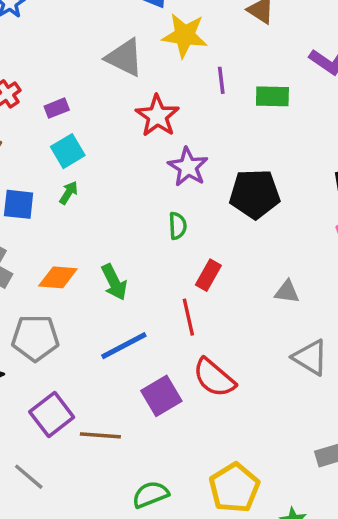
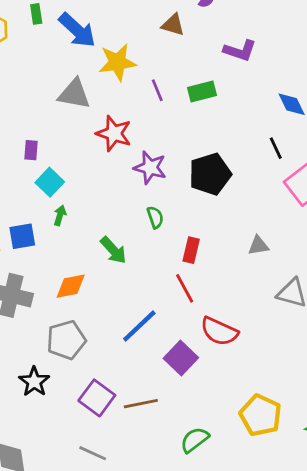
purple rectangle: (57, 108) -> (31, 150), turned -48
green arrow: (114, 282) -> (113, 250), moved

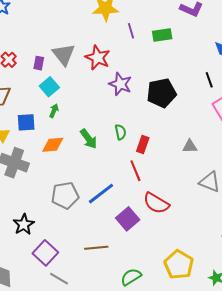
gray triangle: (74, 94) -> (64, 54), moved, turned 35
green semicircle: (155, 217) -> (120, 132), moved
orange diamond: (71, 286) -> (53, 145), moved
gray pentagon: (66, 340) -> (65, 195), moved
purple square: (97, 398) -> (45, 253), moved

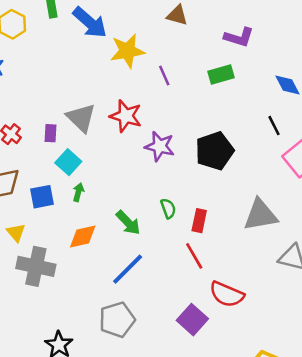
green rectangle: (162, 35) -> (221, 74), moved
blue square: (26, 122) -> (42, 197), moved
gray triangle: (190, 146) -> (260, 215), size x1.8
blue line: (101, 194) -> (128, 269), moved
gray pentagon: (65, 195) -> (117, 320), moved

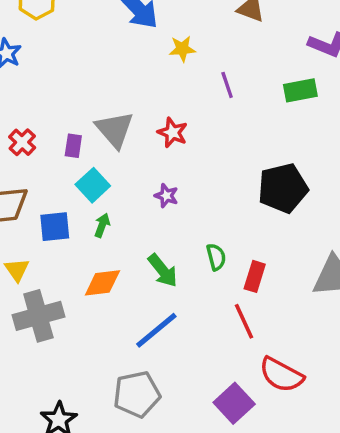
yellow star: (127, 51) -> (182, 49), size x0.6
red star: (126, 116) -> (172, 133), size x0.7
purple star: (160, 146) -> (166, 196), moved, size x0.6
gray cross: (36, 266) -> (38, 316), turned -33

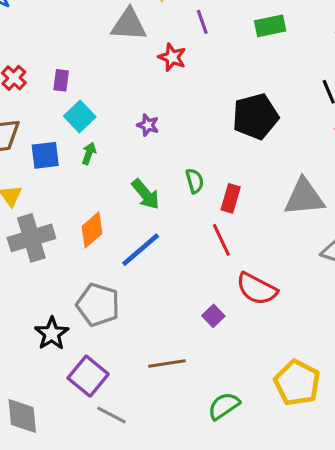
gray triangle: (115, 130) -> (129, 25), moved, turned -45
red star: (172, 133) -> (172, 57), moved
orange diamond: (102, 283) -> (92, 230), moved, turned -33
gray pentagon: (137, 394) -> (98, 305), moved, turned 30
purple square: (234, 403) -> (213, 316), size x0.6

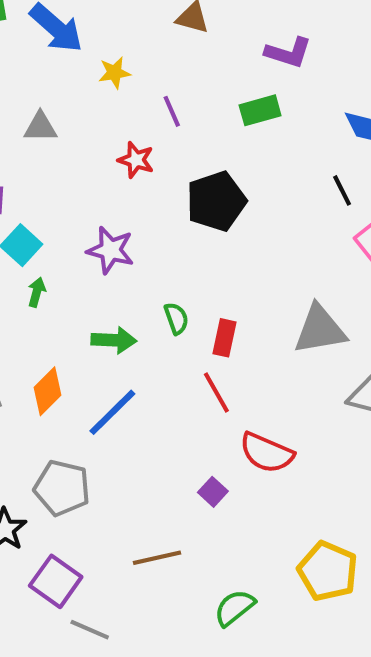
gray triangle: (129, 25) -> (40, 127), moved, size x0.7
black pentagon: (255, 116) -> (216, 201), moved
purple star: (148, 125) -> (110, 250), size x1.6
green arrow: (146, 194) -> (114, 340), turned -44

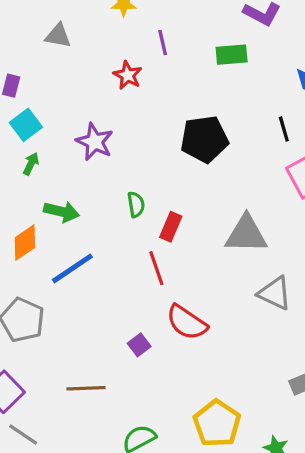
black pentagon: (216, 201) -> (204, 139), moved
green arrow: (114, 340) -> (62, 212), moved

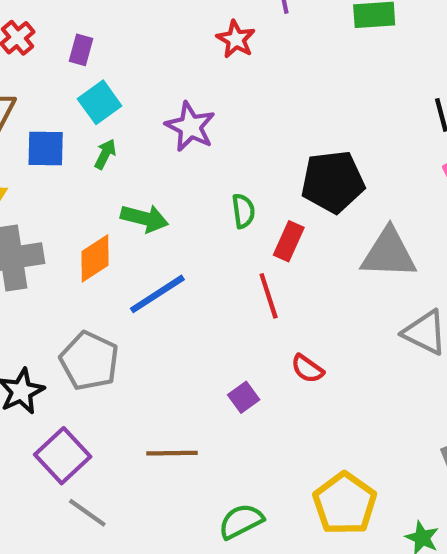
black pentagon: (204, 139) -> (333, 182), moved
red semicircle: (187, 322) -> (307, 369), size x0.6

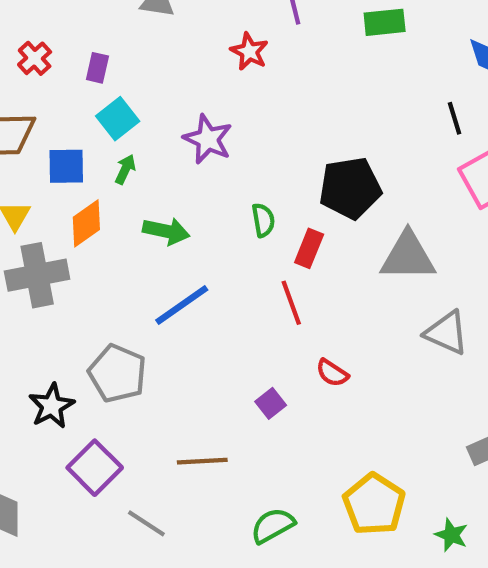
orange diamond: (95, 258) -> (86, 223), moved
gray line: (87, 513) -> (146, 523), moved

